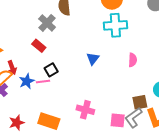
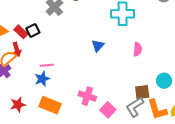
red rectangle: (39, 46) -> (21, 32), moved
black square: (51, 70) -> (33, 31), moved
blue star: (27, 81) -> (42, 79), moved
pink square: (118, 120) -> (108, 110), moved, turned 35

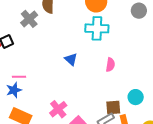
blue triangle: (98, 46) -> (71, 59), turned -32
pink cross: (87, 96) -> (58, 109), turned 30

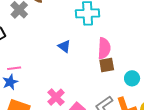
pink semicircle: (110, 65) -> (104, 48), size x1.5
brown square: (113, 108) -> (107, 65), moved

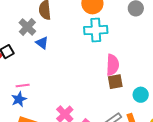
blue triangle: (64, 46) -> (42, 43), moved

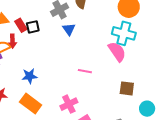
pink semicircle: (113, 65) -> (117, 52), moved, turned -55
pink line: (23, 85) -> (85, 71), moved

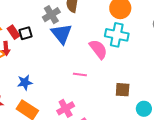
blue triangle: (69, 29) -> (62, 34), size x1.6
pink semicircle: (117, 52) -> (98, 49), moved

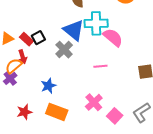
gray cross: (51, 15) -> (64, 50), moved
cyan cross: (117, 35) -> (96, 23), moved

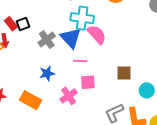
blue triangle: (74, 30) -> (71, 38), moved
blue star: (48, 86) -> (47, 73), moved
pink square: (115, 116) -> (88, 82), moved, turned 35

